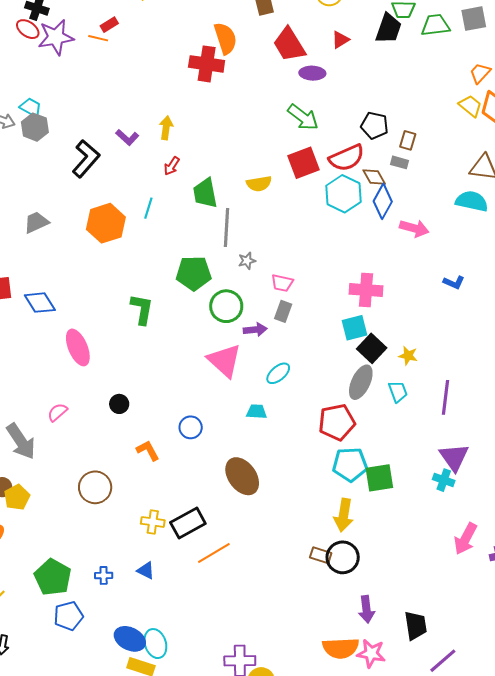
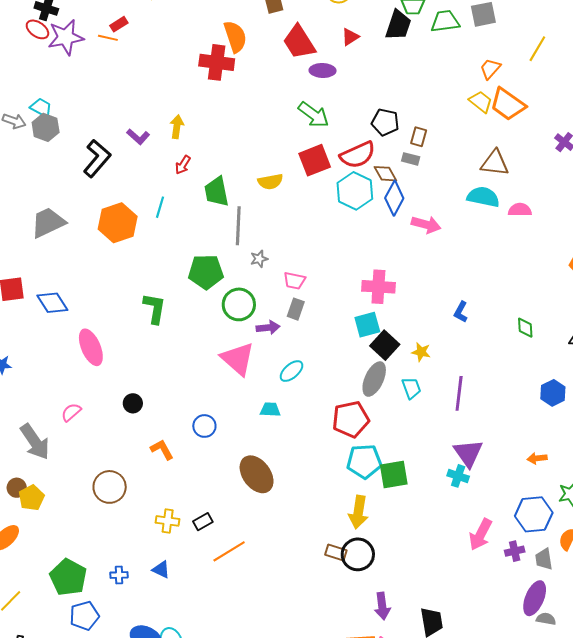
gray trapezoid: (36, 222) -> (48, 223), size x1.4
blue L-shape: (454, 282) -> (461, 312), moved, turned 95
black rectangle: (188, 523) -> (203, 522), size x0.6

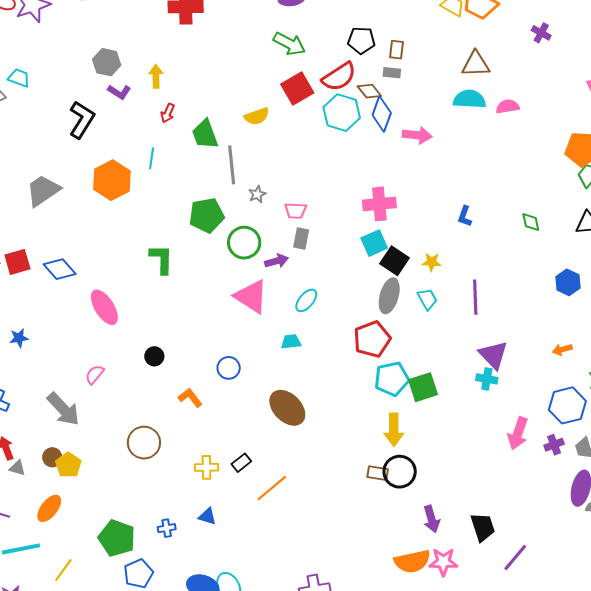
gray hexagon: (46, 127) -> (107, 62), moved

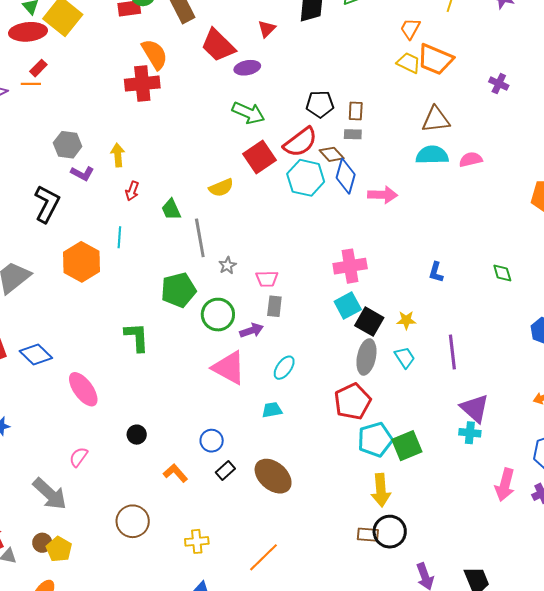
green trapezoid: (205, 134) -> (171, 209), size x0.7
black rectangle: (241, 463) -> (225, 470), moved

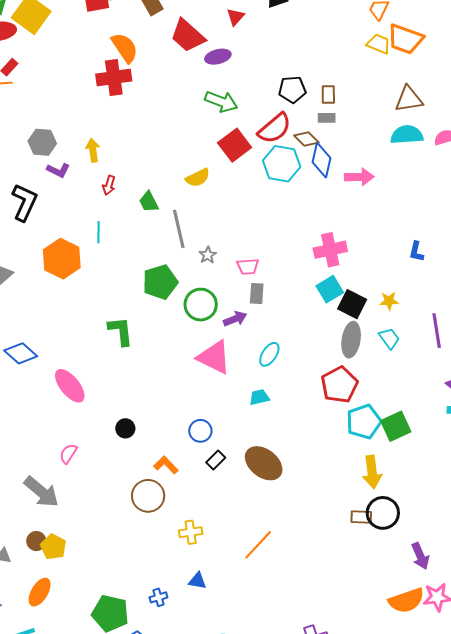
brown circle: (133, 521) -> (148, 496), moved

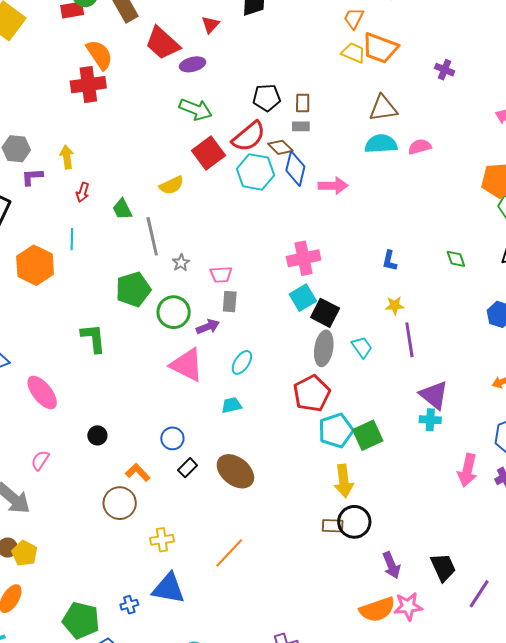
purple L-shape: (58, 170) -> (32, 177), turned 150
yellow star: (389, 301) -> (395, 305), moved
blue triangle: (198, 581) -> (169, 588), size x1.8

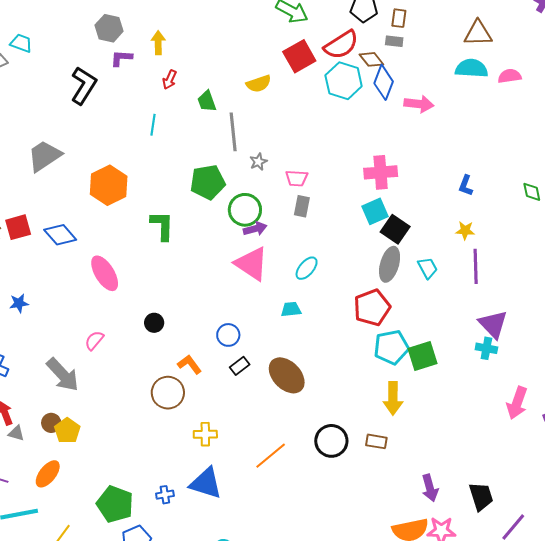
orange hexagon: (35, 265) -> (109, 185), moved
purple arrow: (208, 327) -> (255, 229), moved
black circle: (354, 522) -> (331, 441), moved

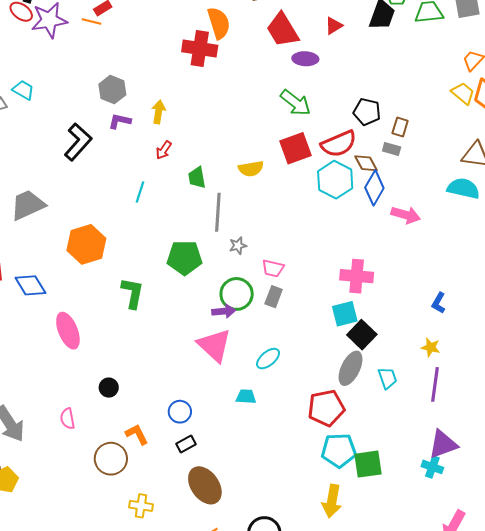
green circle: (245, 210) -> (237, 294), moved
purple triangle: (493, 324) -> (443, 444), turned 44
pink semicircle: (94, 340) -> (67, 419), moved, turned -60
brown ellipse: (287, 375) -> (205, 485), moved

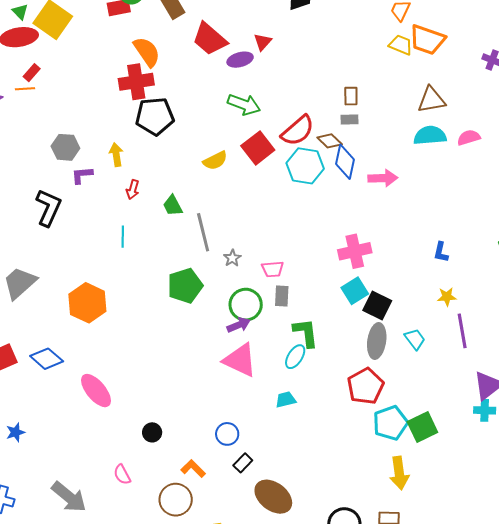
red triangle: (334, 26) -> (263, 42), moved
black pentagon: (367, 112) -> (155, 116), moved, size x1.4
yellow semicircle: (251, 169) -> (215, 161), moved
green L-shape: (132, 293) -> (306, 333), moved

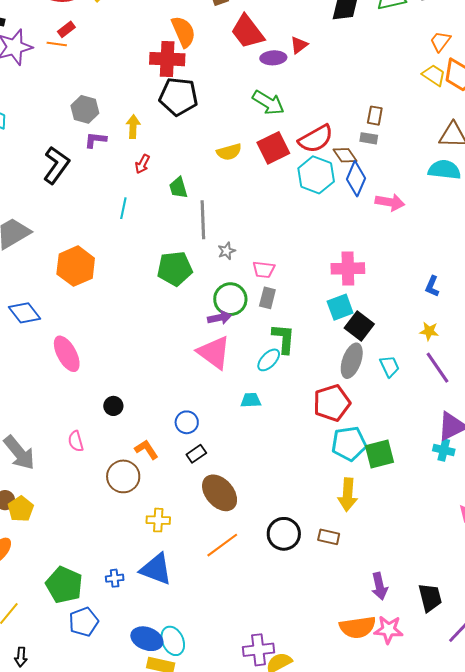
purple line: (462, 331) -> (437, 368), turned -36

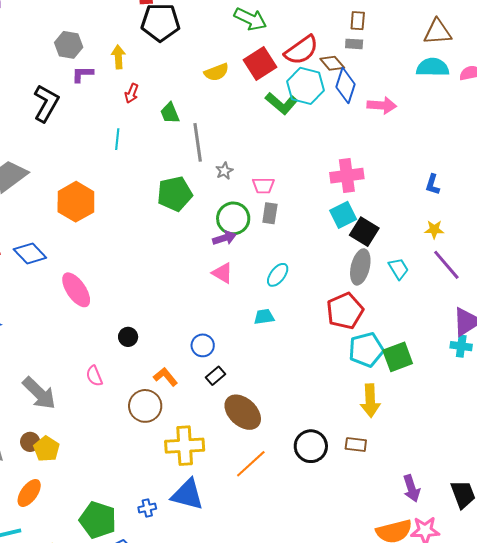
green L-shape: (284, 339) -> (281, 103), moved, turned 132
pink triangle: (214, 352) -> (222, 273), size x0.6
yellow cross: (158, 520) -> (185, 446), size x1.6

